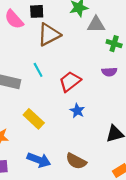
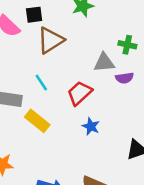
gray triangle: (96, 24) -> (104, 62), moved
yellow rectangle: (34, 119) -> (37, 121), moved

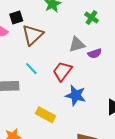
green cross: (127, 45) -> (91, 18), moved, turned 32
yellow rectangle: (37, 121) -> (46, 115), moved
blue star: (91, 126) -> (76, 95), size x1.5

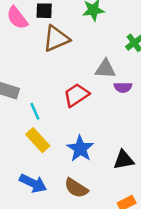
cyan line: (31, 69) -> (35, 111), moved
blue star: (76, 95) -> (80, 149), moved

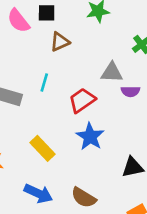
brown triangle: (56, 39) -> (60, 42), size x0.7
cyan line: (35, 111) -> (44, 83), moved, turned 42
blue star: (80, 149) -> (90, 137), moved

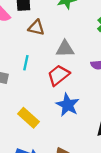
brown triangle: (60, 42) -> (36, 28), turned 42
gray triangle: (112, 72) -> (65, 49), moved

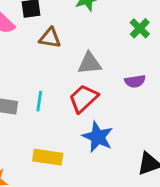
cyan line: (26, 63) -> (39, 101), moved
yellow rectangle: (29, 118) -> (48, 157), turned -30

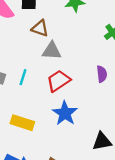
gray triangle: (89, 63) -> (52, 51), moved
purple semicircle: (135, 81) -> (102, 74), turned -98

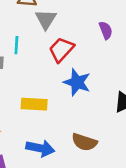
gray triangle: (52, 51) -> (46, 19), turned -48
cyan line: (23, 77) -> (16, 45), moved

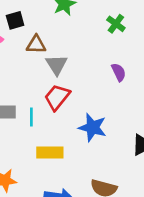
cyan line: (16, 45) -> (31, 117), moved
red trapezoid: (61, 50) -> (57, 97), moved

